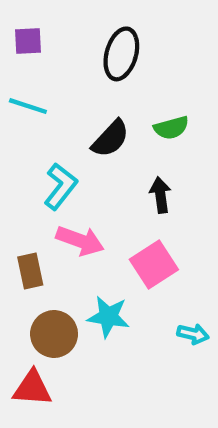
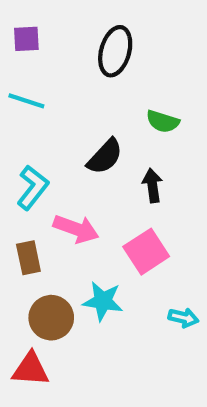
green semicircle: (171, 128) -> (163, 121), turned 32
black semicircle: (110, 139) -> (105, 157), moved
cyan L-shape: (61, 186) -> (33, 188), moved

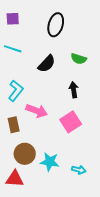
black semicircle: (105, 157) -> (47, 64), moved
cyan star: (103, 301) -> (50, 162), moved
cyan arrow: (183, 318) -> (79, 170), moved

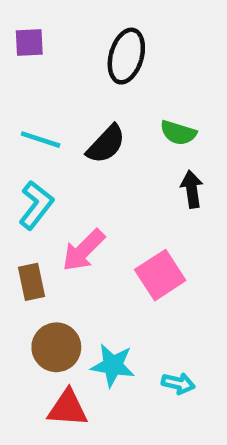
cyan line: (13, 49) -> (41, 140), moved
black arrow: (74, 90) -> (192, 189), moved
pink arrow: (37, 111) -> (83, 250), turned 115
red triangle: (15, 179) -> (68, 408), moved

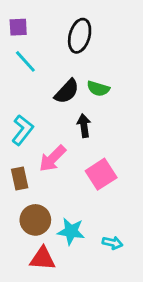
green semicircle: (178, 133) -> (98, 89), moved
cyan line: (41, 140) -> (25, 61), moved, turned 30
black arrow: (192, 189) -> (84, 126), moved

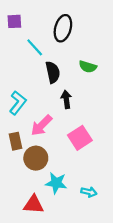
cyan line: (25, 61) -> (35, 47), moved
green semicircle: (98, 89) -> (88, 67), moved
black semicircle: (67, 91) -> (53, 72), turned -55
brown circle: (35, 220) -> (36, 158), moved

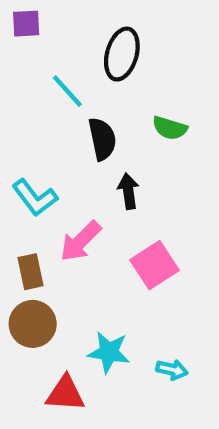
purple square: (14, 21) -> (26, 24), moved
cyan L-shape: (18, 103) -> (35, 198), turned 105
brown circle: (36, 158) -> (33, 324), moved

